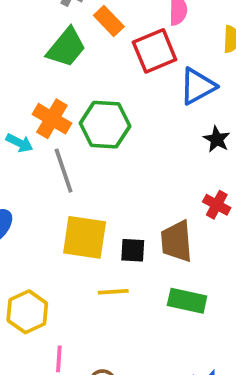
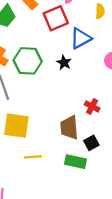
black star: (217, 139) -> (64, 63), moved
black square: (133, 250) -> (91, 143), moved, turned -32

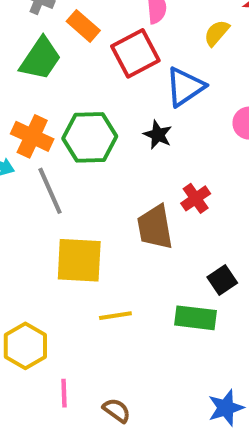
yellow semicircle: (100, 11) -> (217, 33), turned -136
red cross: (92, 106) -> (196, 198), moved, turned 32
brown trapezoid: (69, 128) -> (155, 227), moved

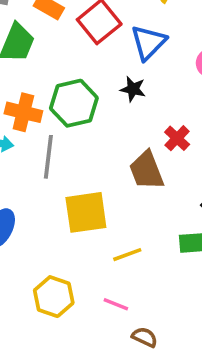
gray line: (50, 191) -> (48, 157), turned 42
pink line: (64, 393) -> (116, 304), moved, turned -55

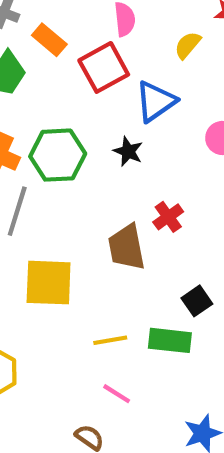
yellow line: (127, 255) -> (110, 340), moved
pink line: (116, 304) -> (117, 394), moved

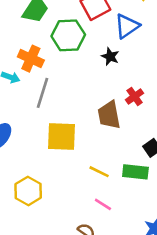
green hexagon: (58, 155) -> (68, 35), moved
yellow line: (110, 340) -> (99, 172), turned 36

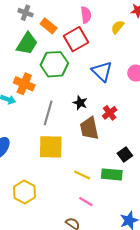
blue triangle: (127, 26) -> (102, 71), moved, turned -40
black star: (110, 57) -> (80, 103), moved
gray line: (42, 93) -> (48, 113), moved

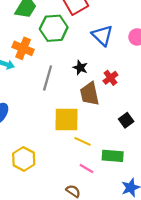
yellow square: (51, 147) -> (67, 119), moved
green rectangle: (112, 174) -> (113, 156), moved

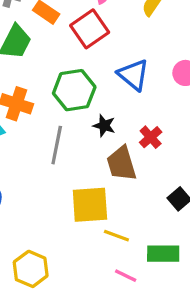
green hexagon: (54, 28) -> (74, 90), moved

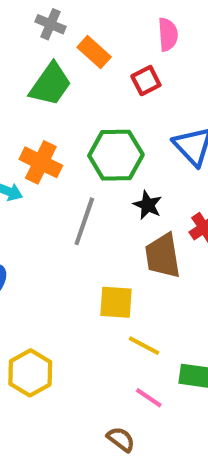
red square: (90, 29) -> (146, 81), size x0.6
yellow square: (90, 205) -> (116, 302), size x0.7

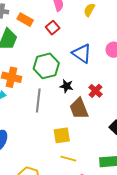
yellow line: (144, 346) -> (68, 159), moved

